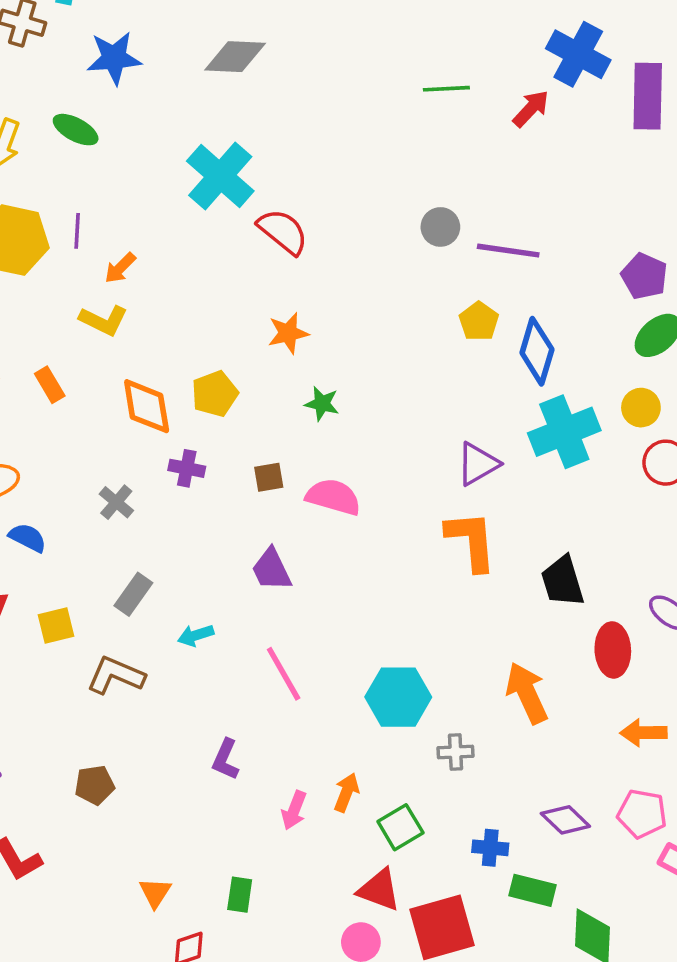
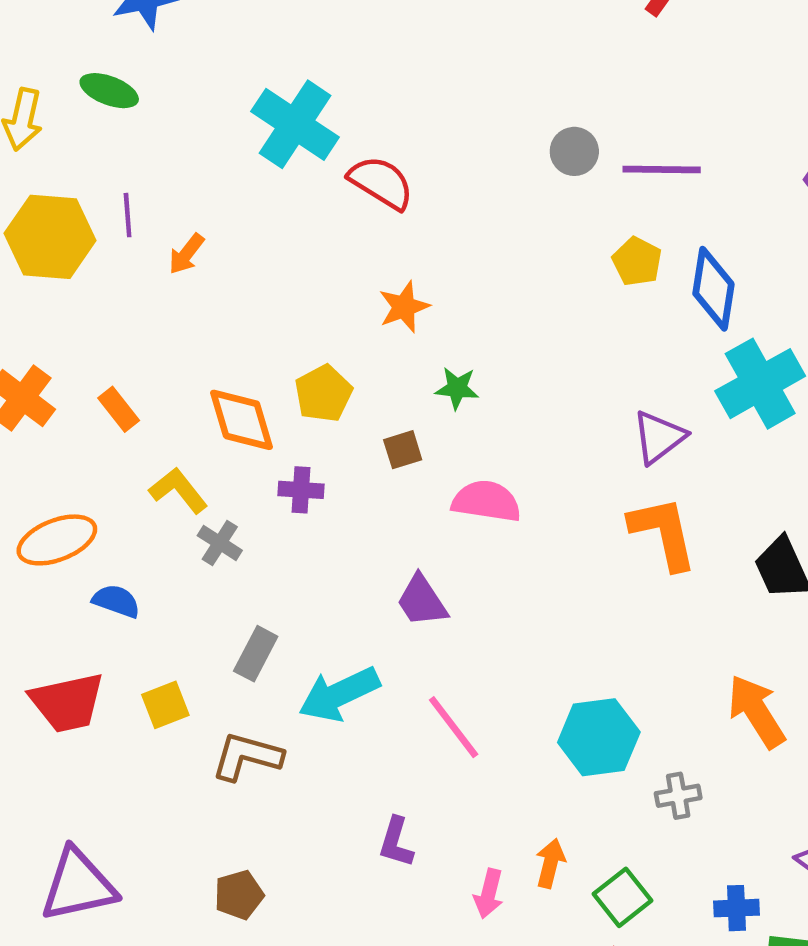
yellow L-shape: (104, 320) -> (178, 490), moved, turned -147
brown square: (269, 477) -> (403, 450), moved
cyan arrow: (196, 635) -> (339, 694), size x1.8

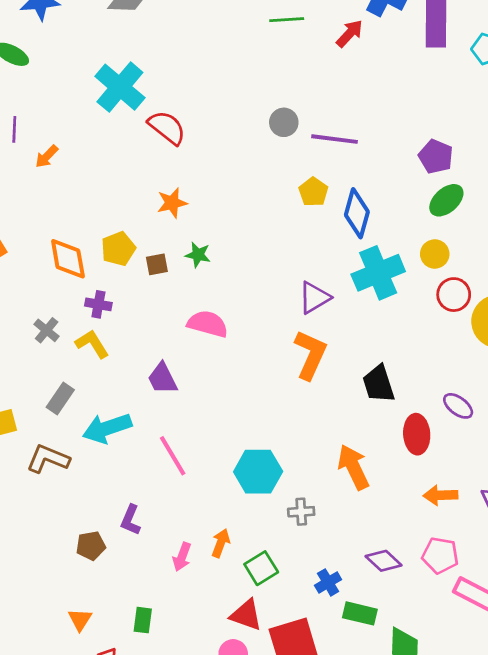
brown square: (403, 450) -> (157, 264), moved
yellow L-shape: (178, 490) -> (92, 344), moved
orange L-shape: (663, 533) -> (310, 355), turned 30
brown pentagon: (239, 895) -> (91, 546), moved
blue cross: (736, 908) -> (328, 582), turned -35

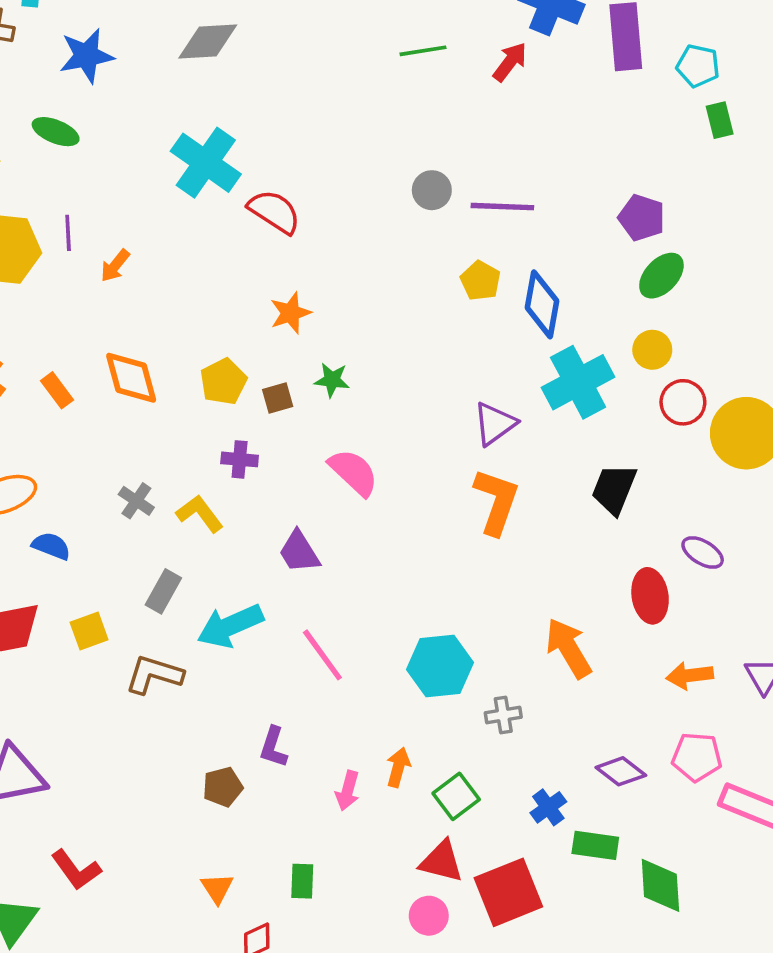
orange diamond: (68, 259) -> (131, 378), moved
purple cross: (98, 304) -> (240, 459), moved
pink semicircle: (208, 324) -> (354, 472), turned 33
black trapezoid: (379, 384) -> (614, 489), moved, turned 45

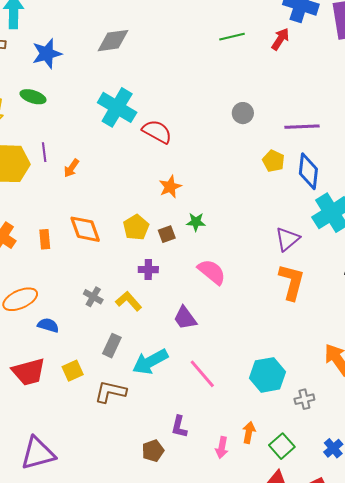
purple line: (502, 207) -> (302, 127), moved
orange rectangle: (57, 390) -> (45, 239), turned 36

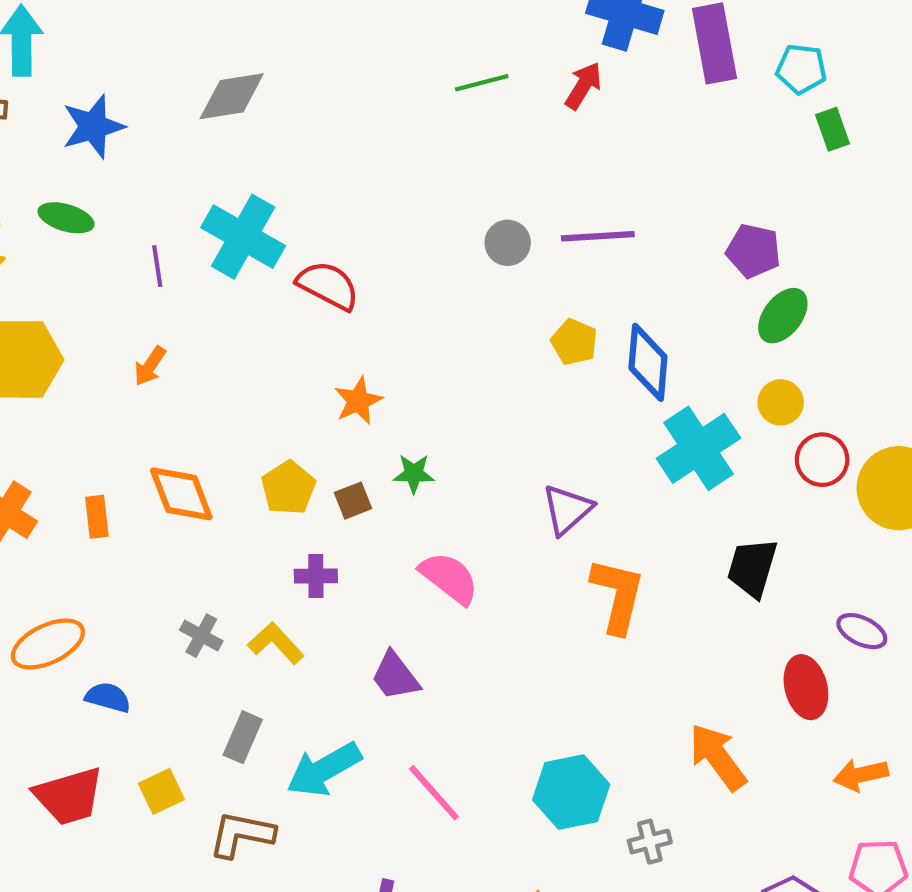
purple line: (302, 127) -> (598, 236), moved
purple line: (44, 152) -> (157, 266), moved
purple triangle: (287, 239) -> (567, 510), moved

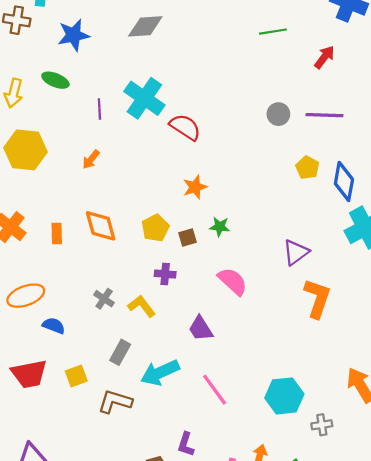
red arrow: (583, 86) -> (324, 57), moved

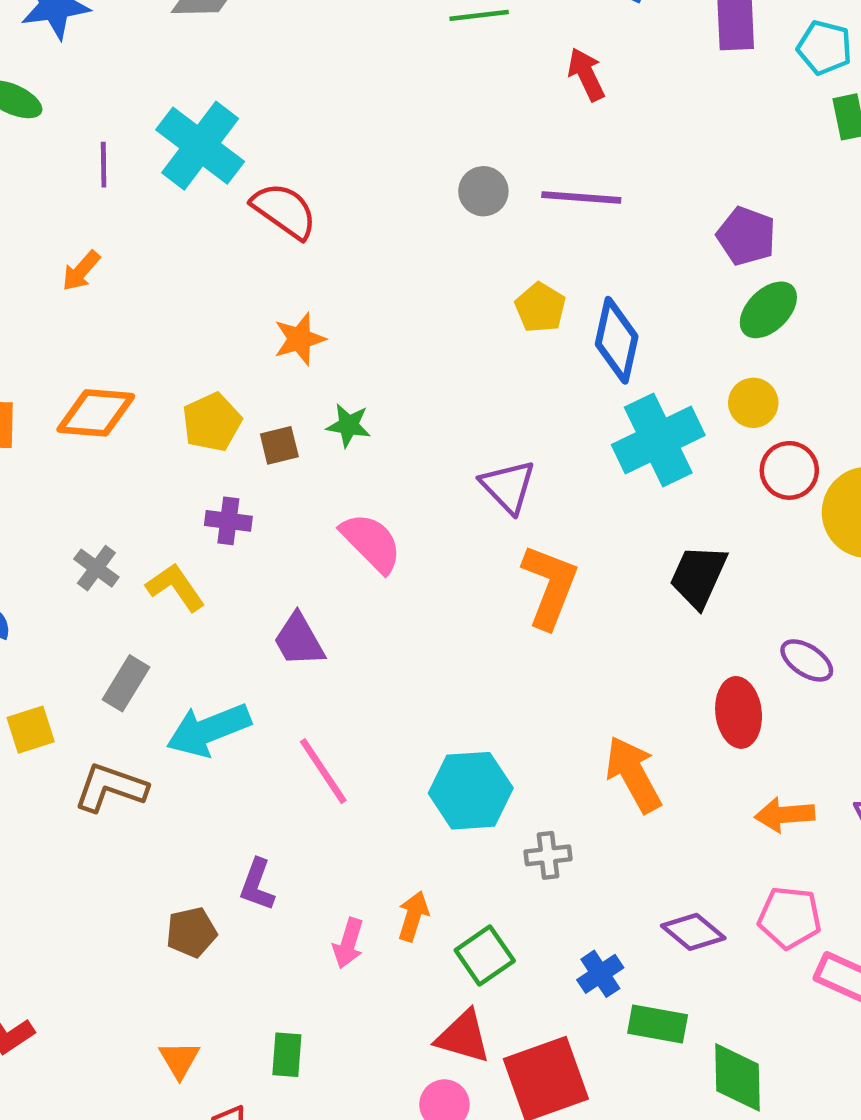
red arrow: (324, 57) -> (586, 74), turned -65
orange diamond: (101, 226) -> (96, 413), turned -72
purple triangle: (296, 252) -> (508, 486), turned -40

